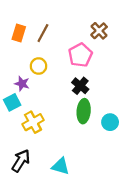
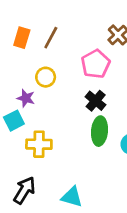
yellow cross: (33, 122) -> (39, 144), turned 30

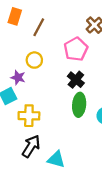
orange rectangle: (22, 38) -> (15, 16), moved
black arrow: (24, 190) -> (31, 146), moved

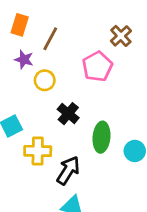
purple star: (18, 78) -> (24, 60), moved
black cross: (76, 80) -> (68, 114), moved
black arrow: (31, 146) -> (68, 170), moved

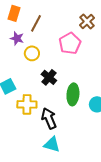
black arrow: (68, 170) -> (49, 118), turned -55

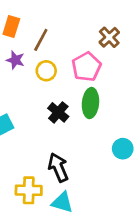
yellow circle: (32, 53) -> (46, 71), moved
green ellipse: (73, 94) -> (90, 103), moved
yellow cross: (27, 104) -> (29, 190), moved

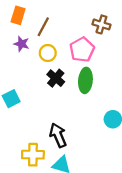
brown cross: (109, 37) -> (101, 24), turned -30
black cross: (58, 112) -> (56, 78), moved

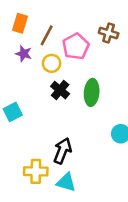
pink pentagon: (82, 50) -> (76, 46), moved
black arrow: (58, 135) -> (62, 151), turned 45

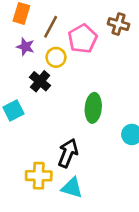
black cross: (60, 90) -> (40, 81), moved
green ellipse: (92, 92) -> (93, 108), moved

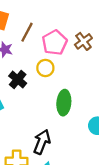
brown cross: (119, 24) -> (83, 41), moved, turned 36
yellow circle: (56, 57) -> (45, 68), moved

